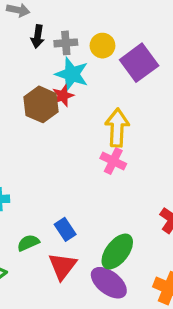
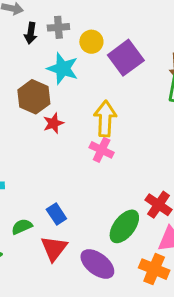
gray cross: (66, 43) -> (58, 27), moved
red star: (63, 96) -> (53, 123), moved
green ellipse: (117, 252) -> (124, 226), moved

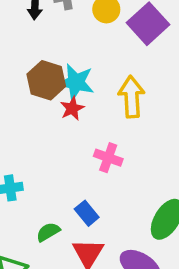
cyan star: (63, 69) -> (76, 82), moved
pink cross: (102, 150) -> (108, 158), moved

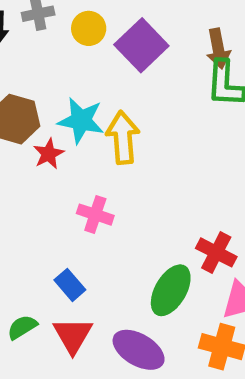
cyan star: (76, 82) -> (81, 120), moved
green semicircle: (48, 232) -> (22, 327), moved

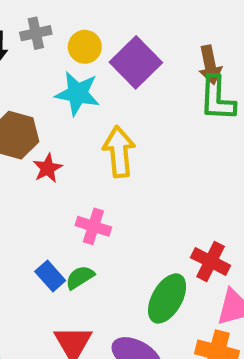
cyan star: (81, 120) -> (77, 93), moved
blue rectangle: (70, 285) -> (50, 276), moved
green semicircle: (22, 327) -> (80, 277), moved

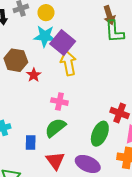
purple square: (136, 62) -> (63, 42), moved
blue rectangle: (50, 276) -> (31, 143), moved, turned 48
green semicircle: (80, 277) -> (55, 128), size x1.5

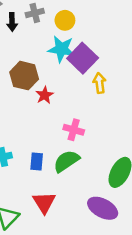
yellow arrow: (68, 63) -> (99, 83), moved, size x0.7
blue rectangle: (31, 143) -> (37, 162), moved
red triangle: (55, 161) -> (44, 202), moved

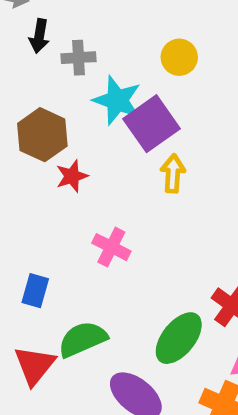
gray cross: (35, 13) -> (79, 58), moved
yellow circle: (65, 20) -> (179, 57), moved
green semicircle: (66, 161) -> (83, 339), moved

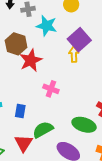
purple square: (152, 124) -> (79, 40), moved
red star: (72, 176) -> (31, 60), size x1.6
green ellipse: (179, 338) -> (84, 125), turned 75

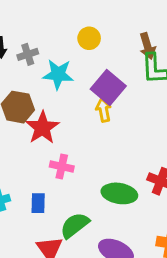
pink cross: (51, 89) -> (62, 167), moved
green ellipse: (84, 125) -> (119, 193), moved

